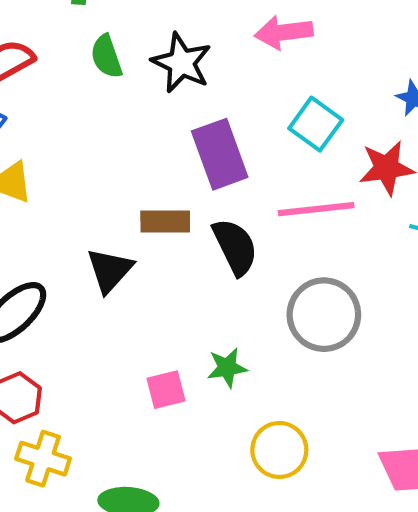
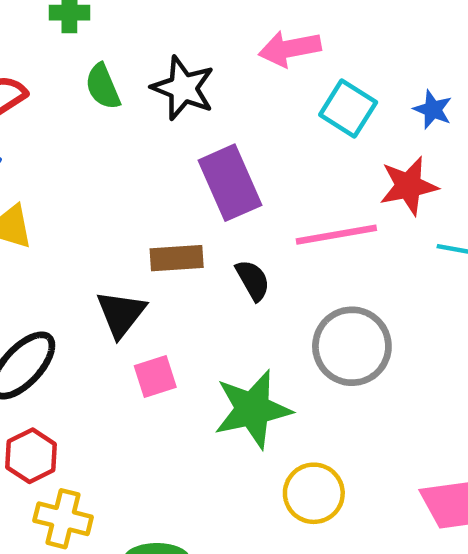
cyan square: (316, 124) -> (348, 108), moved
black semicircle: (235, 247) -> (253, 280), size x0.7
green star: (227, 368) -> (253, 409), size x1.8
pink square: (166, 390) -> (155, 376), moved

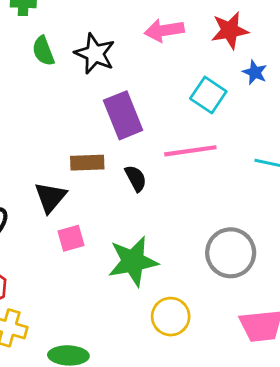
cyan square: (348, 108) -> (208, 95), moved
red star: (409, 186) -> (230, 30), moved
gray circle: (352, 346) -> (231, 253), moved

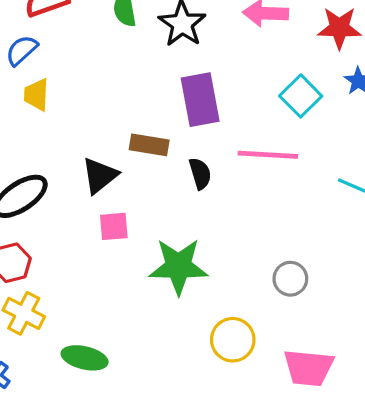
gray circle: (231, 253) -> (290, 279), size x0.6
yellow circle: (171, 317) -> (233, 340), moved

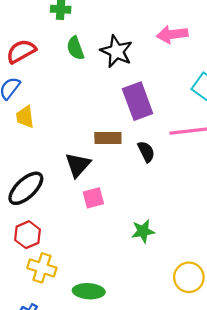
green star: (178, 266) -> (143, 231), moved, size x0.6
yellow circle: (233, 340) -> (189, 277), moved

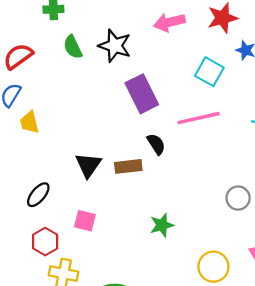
brown rectangle: (108, 138) -> (128, 166), moved
black ellipse: (26, 188) -> (38, 195), size x0.7
pink square: (93, 198) -> (85, 221), moved, turned 35

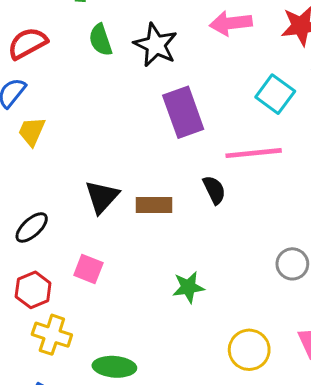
yellow trapezoid: (29, 122) -> (32, 132), turned 30
black semicircle: (156, 144) -> (214, 190), moved

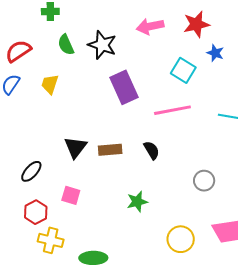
yellow trapezoid: (32, 132) -> (50, 84), moved
black semicircle: (214, 190) -> (152, 150), moved

